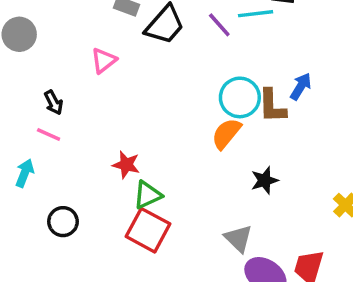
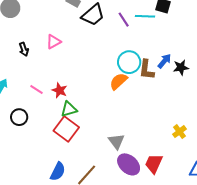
pink triangle: (104, 61) -> (54, 42), moved
pink line: (49, 134) -> (37, 89), moved
black star: (265, 180) -> (181, 67), moved

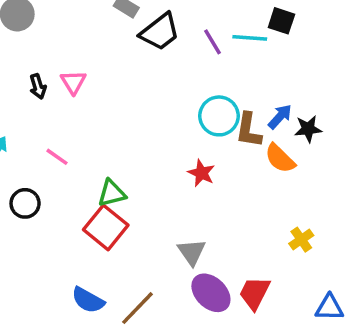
pink triangle: (54, 42) -> (73, 82), moved, turned -35
orange semicircle: (118, 81) -> (280, 158), moved, turned -96
red star: (60, 90) -> (201, 173), moved
blue semicircle: (58, 172) -> (88, 300), turned 90

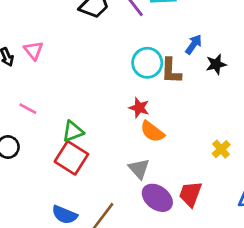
blue arrow: (280, 117) -> (194, 44), moved
orange semicircle: (280, 158) -> (152, 132), moved

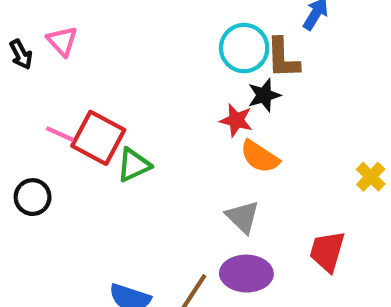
black star: (216, 64) -> (264, 95), moved
red square: (71, 158) -> (98, 138), moved
purple ellipse: (157, 198) -> (246, 274), moved, turned -32

